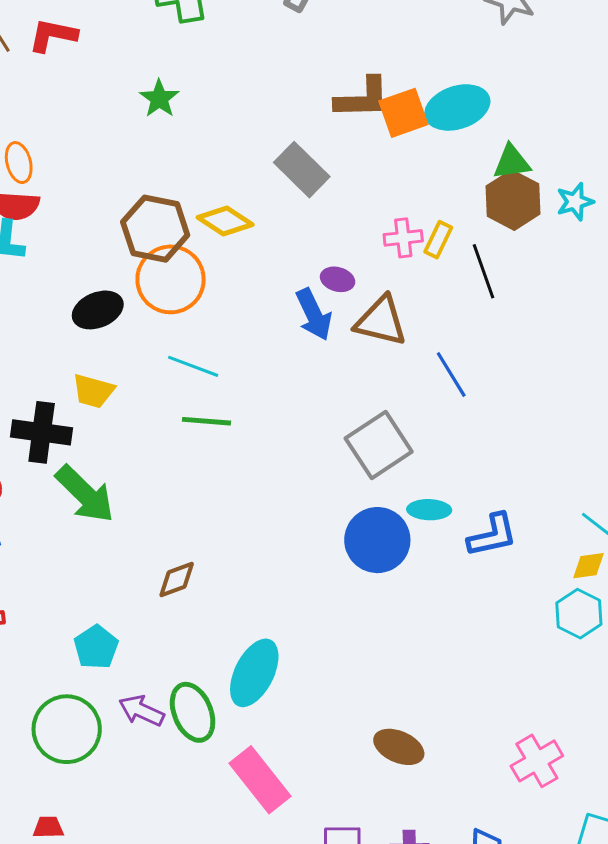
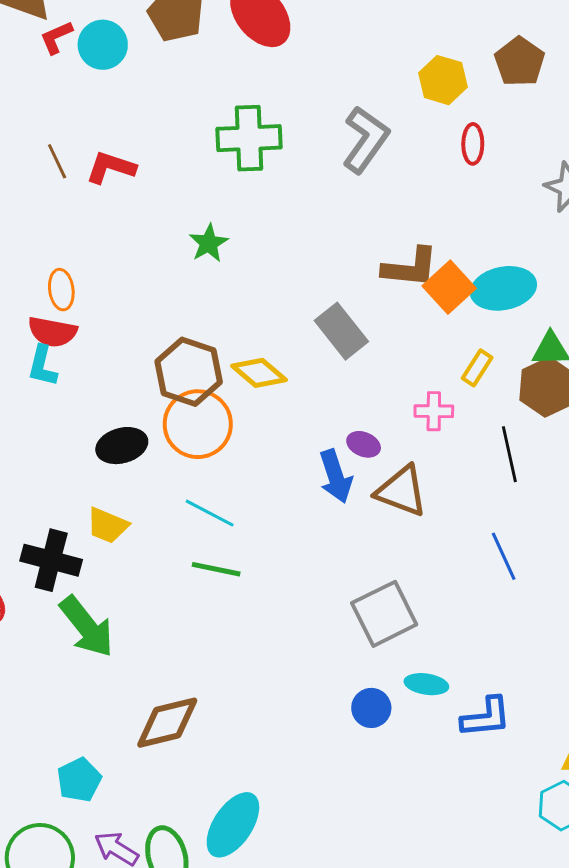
orange square: (403, 113) -> (449, 287), turned -30
yellow rectangle: (438, 240) -> (477, 368), moved
blue line: (451, 375) -> (504, 556), moved
blue circle: (377, 540) -> (371, 708), size x0.6
brown diamond: (177, 579) -> (167, 723), size x1.6

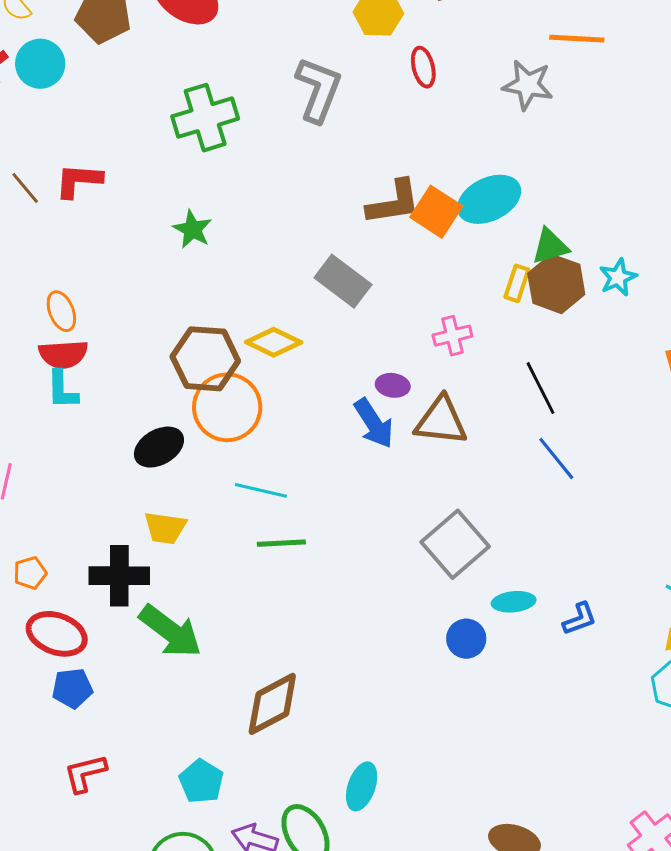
yellow rectangle: (477, 368) -> (517, 283), moved
black line: (509, 454) -> (540, 388), moved
blue L-shape: (486, 717) -> (580, 619), size x0.7
cyan ellipse: (233, 825) -> (362, 786), size x0.7

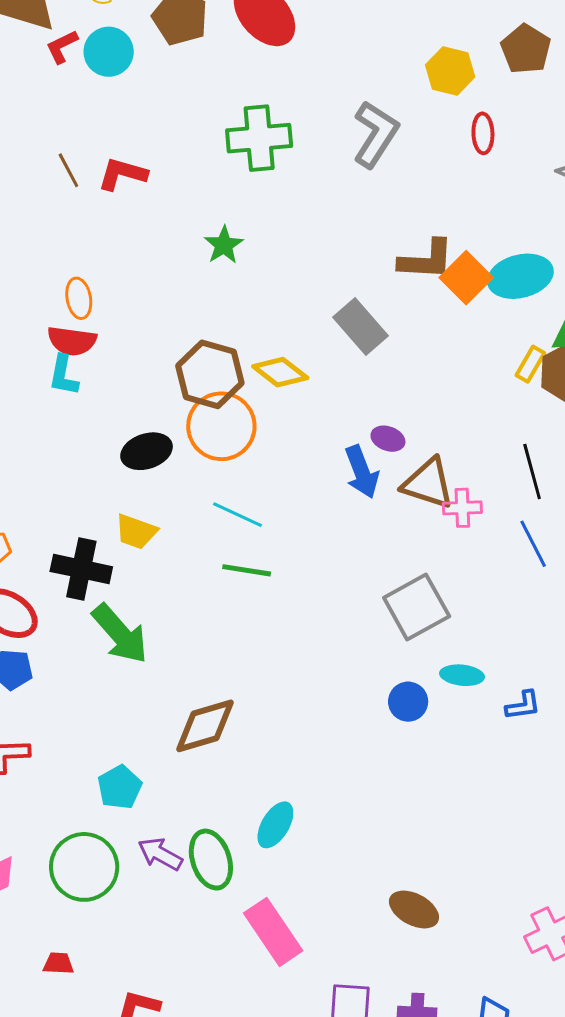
pink cross: (452, 336) -> (462, 508), moved

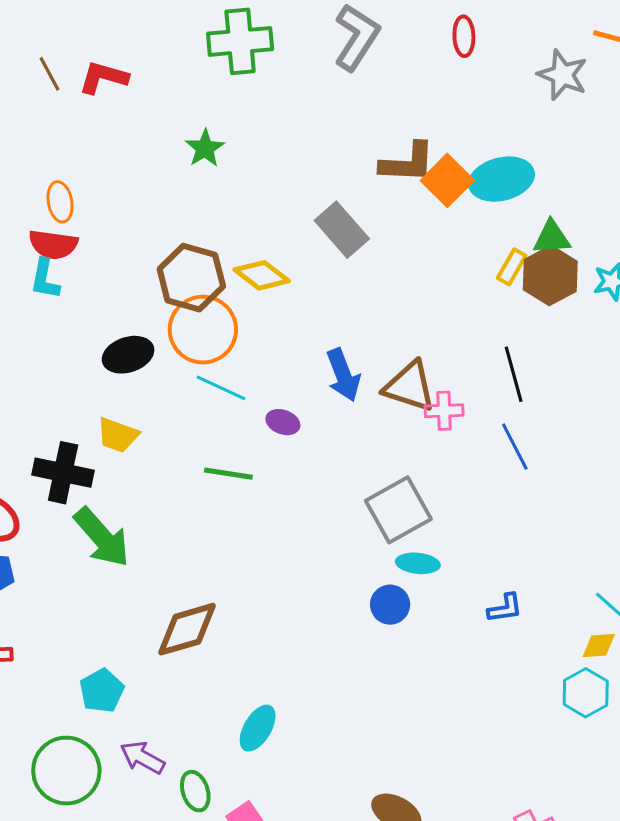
purple ellipse: (388, 439) -> (283, 422), moved
cyan line: (237, 515) -> (221, 388), moved
cyan ellipse: (462, 675) -> (418, 563), moved
green ellipse: (211, 860) -> (195, 791), moved, size x0.7

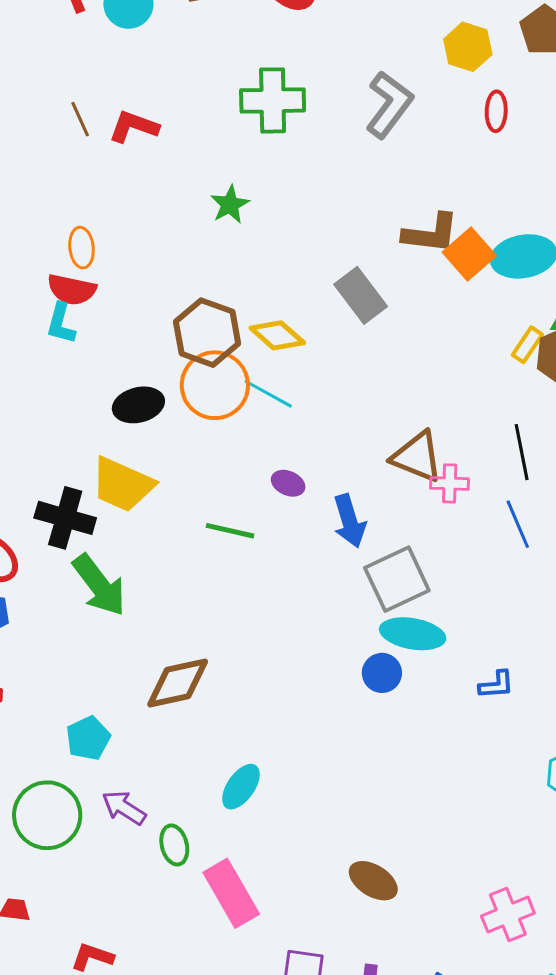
blue arrow: (343, 375) -> (349, 521), moved
cyan line: (221, 388) -> (268, 394), moved
yellow trapezoid: (118, 435) -> (122, 484), size x1.5
cyan ellipse: (418, 563) -> (413, 634), size x1.5

